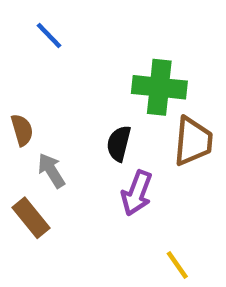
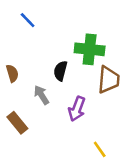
black semicircle: (119, 144) -> (60, 71), moved
gray arrow: (51, 170) -> (41, 95), moved

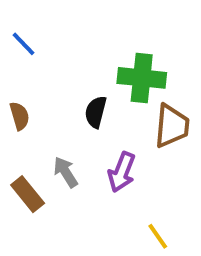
blue line: (28, 20) -> (24, 44), moved
gray arrow: (41, 95) -> (66, 172), moved

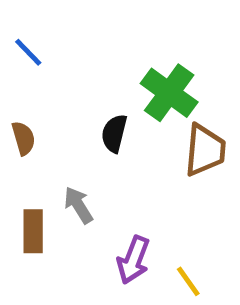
green cross: (142, 78) -> (169, 93), turned 30
purple arrow: (122, 172) -> (133, 260), moved
brown rectangle: (28, 194) -> (33, 231), turned 39

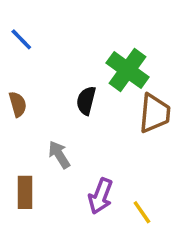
brown rectangle: (33, 231) -> (25, 192), moved

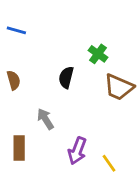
blue line: (21, 39) -> (16, 30), turned -30
green cross: (128, 70) -> (98, 54), size x0.6
brown trapezoid: (155, 113) -> (119, 87), turned 108

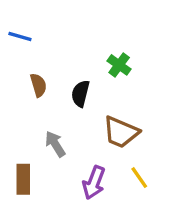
brown semicircle: (14, 80) -> (38, 85), moved
brown trapezoid: (119, 87) -> (121, 132), moved
yellow line: (109, 163) -> (139, 178), moved

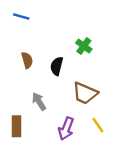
blue line: (20, 36) -> (21, 16), moved

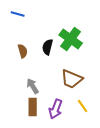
green cross: (84, 46) -> (71, 39), size x1.6
black semicircle: (57, 66) -> (48, 47), moved
brown rectangle: (17, 126) -> (33, 107), moved

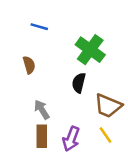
blue line: (18, 14) -> (39, 27), moved
black semicircle: (48, 47) -> (79, 83), moved
brown trapezoid: (72, 79) -> (108, 106), moved

